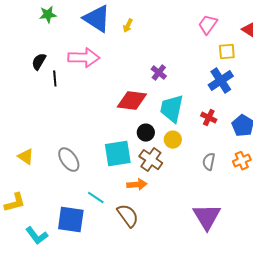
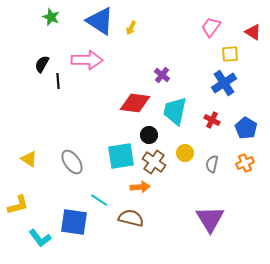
green star: (48, 15) -> (51, 17), turned 30
yellow circle: (173, 140) -> (185, 153), moved
brown semicircle: (128, 216) -> (131, 218), turned -40

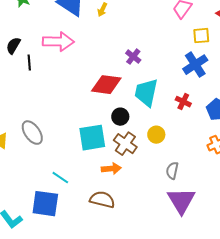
gray ellipse: (72, 162) -> (32, 133), moved
gray semicircle: (212, 164) -> (172, 171), moved
cyan line: (99, 200) -> (60, 178), moved

